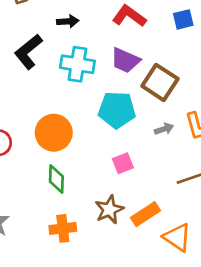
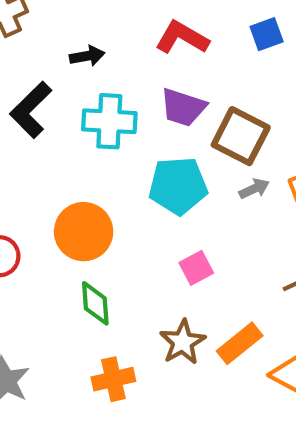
gray arrow: (164, 129) -> (254, 189), moved

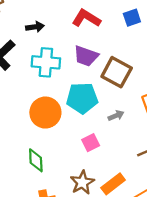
gray arrow: (254, 189) -> (116, 116), moved
orange circle: (84, 232) -> (45, 113), moved

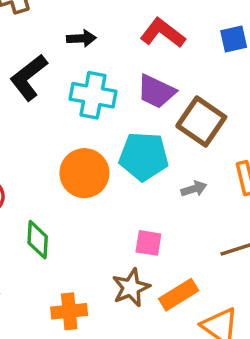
pink square: (91, 143) -> (148, 243), moved, turned 30
green diamond: (36, 160) -> (38, 240), moved

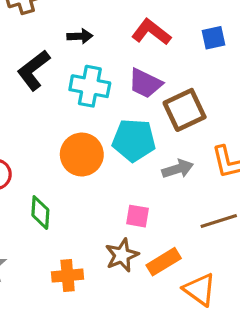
brown square: (201, 122) -> (185, 110), turned 30
gray arrow: (194, 189) -> (178, 169), size x1.4

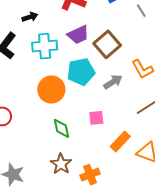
purple trapezoid: (145, 83) -> (78, 35), turned -35
green diamond: (40, 213) -> (62, 128), moved
brown star: (122, 255) -> (61, 164), moved
orange cross: (68, 276) -> (90, 175), moved

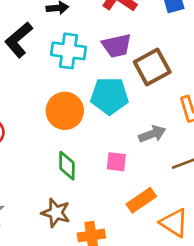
gray arrow: (113, 82) -> (152, 134), moved
brown star: (61, 164) -> (56, 213), turned -30

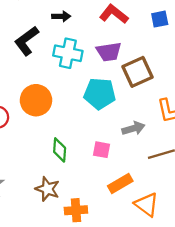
orange circle: (65, 111) -> (36, 100), moved

